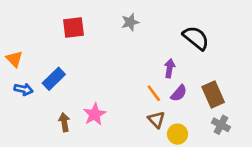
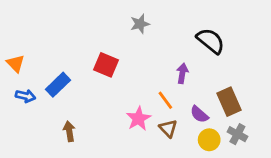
red square: (74, 27) -> (106, 65), moved, turned 30
purple semicircle: (179, 93) -> (199, 114), moved, turned 90
pink star: (95, 114) -> (138, 119), moved
yellow circle: (177, 134) -> (209, 140), moved

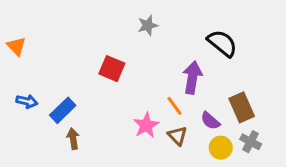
orange triangle: (16, 63) -> (16, 46), moved
purple arrow: (182, 73) -> (192, 78), size x1.5
blue rectangle: (58, 85) -> (63, 110), moved

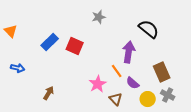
blue rectangle: (63, 110) -> (50, 42), moved
purple semicircle: (210, 121) -> (133, 83), moved
brown triangle: (177, 136) -> (116, 99), moved
brown arrow: (73, 139) -> (49, 93), turned 40

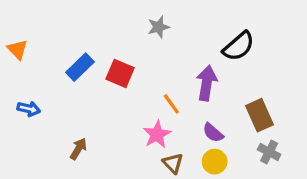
black semicircle: (149, 29) -> (239, 46), turned 100
orange line: (117, 71) -> (171, 104), moved
brown triangle: (116, 99) -> (173, 163), moved
yellow circle: (148, 99) -> (215, 162), moved

